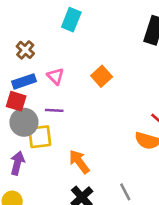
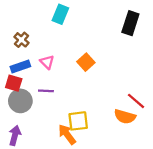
yellow square: (40, 137) -> (78, 121), moved

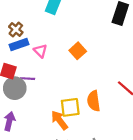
blue rectangle: (20, 66) -> (19, 44), moved
purple line: (46, 91) -> (28, 79), moved
orange semicircle: (125, 117) -> (94, 101), moved, turned 66

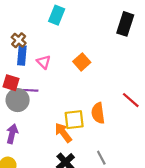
blue rectangle: (19, 44) -> (22, 55), turned -66

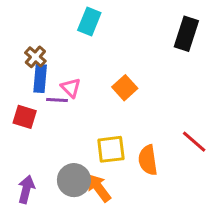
purple line: (31, 90) -> (57, 100), moved
gray circle: (18, 100) -> (74, 180), moved
yellow square: (74, 120) -> (111, 149), moved

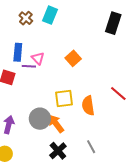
brown cross: (35, 57) -> (26, 18), moved

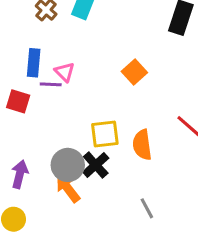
orange square: (73, 58) -> (134, 72), moved
orange arrow: (56, 124) -> (68, 188), moved
black cross: (58, 151) -> (96, 165), moved

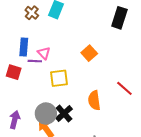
yellow square: (105, 134) -> (59, 78), moved

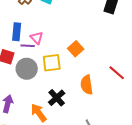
orange square: (89, 53) -> (76, 49), moved
gray circle: (46, 114) -> (27, 69), moved

